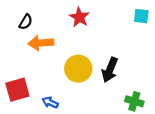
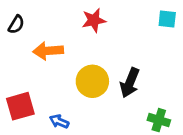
red star: (79, 17) -> (94, 20), turned 30
black semicircle: (26, 22) -> (16, 25), moved

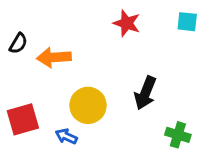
red star: (94, 20) -> (127, 23), moved, turned 30
black semicircle: (16, 25) -> (18, 43), moved
yellow circle: (92, 81) -> (88, 105), moved

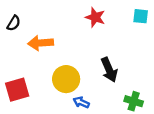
black semicircle: (18, 43) -> (14, 23), moved
black arrow: (145, 93) -> (109, 70), turned -45
blue arrow: (66, 136) -> (81, 102), moved

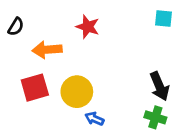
red star: (95, 17) -> (88, 27), moved
black arrow: (109, 70) -> (159, 86), moved
red square: (17, 90) -> (35, 88), moved

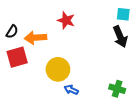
black semicircle: (16, 27) -> (12, 32), moved
black arrow: (159, 86) -> (120, 37), moved
red square: (35, 88) -> (17, 57), moved

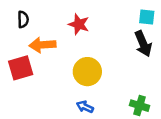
black semicircle: (12, 32) -> (23, 19), moved, turned -32
yellow circle: (58, 69) -> (87, 72), moved

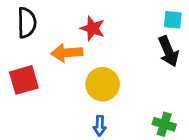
black semicircle: (23, 19) -> (27, 23), size x1.5
orange arrow: (42, 45) -> (67, 53), moved
blue arrow: (85, 107) -> (100, 126), turned -112

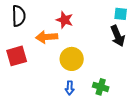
green cross: (164, 124) -> (101, 87), moved

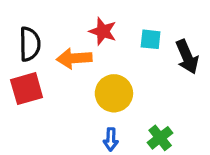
cyan square: (121, 14) -> (151, 39), moved
black semicircle: (19, 16) -> (30, 44), moved
green cross: (101, 87) -> (160, 138), turned 35

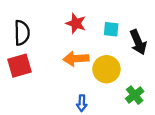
orange arrow: (74, 58) -> (76, 59), moved
yellow circle: (114, 93) -> (106, 69), moved
green cross: (160, 138) -> (135, 95), moved

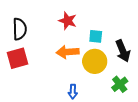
cyan square: (111, 29) -> (96, 36), moved
black arrow: (138, 42) -> (123, 51), moved

